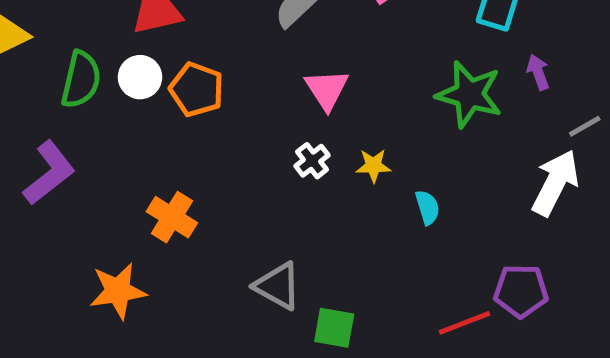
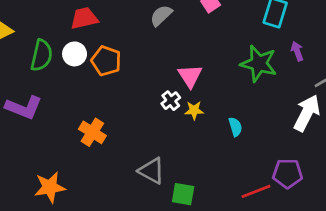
pink triangle: (327, 89) -> (190, 76), moved
yellow star: (373, 166) -> (194, 110), moved
purple L-shape: (49, 173) -> (24, 108), turned 60
orange star: (118, 291) -> (50, 187), moved

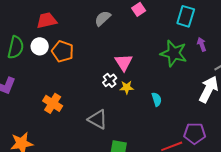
gray triangle: (151, 171) -> (98, 119), moved

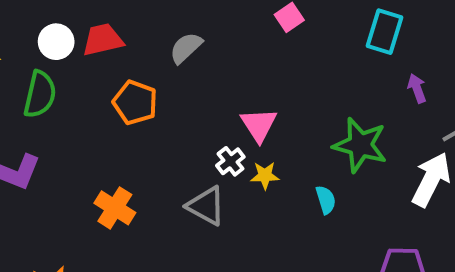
gray semicircle: (103, 18) -> (186, 48), moved
white circle: (40, 46) -> (56, 42), moved
green star: (174, 53) -> (360, 145), moved
gray triangle: (98, 119) -> (206, 206), moved

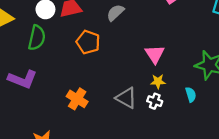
white cross: (230, 161) -> (155, 101), moved, turned -32

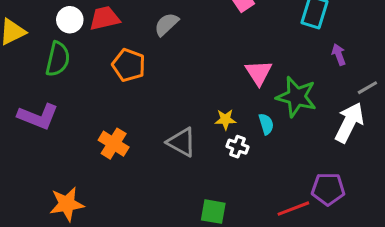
pink triangle: (155, 54) -> (259, 73), moved
cyan semicircle: (191, 95) -> (266, 124), moved
white cross: (155, 101) -> (237, 147), moved

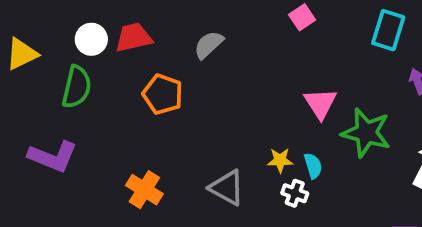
cyan semicircle: (266, 124) -> (313, 166), moved

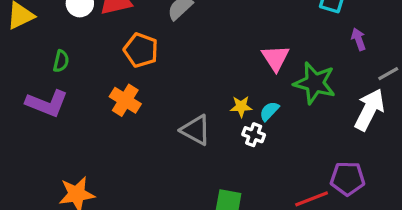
green semicircle: (77, 87) -> (61, 61), moved, size x0.6
cyan semicircle: (313, 166) -> (269, 111), turned -120
orange cross: (144, 190) -> (125, 100), moved

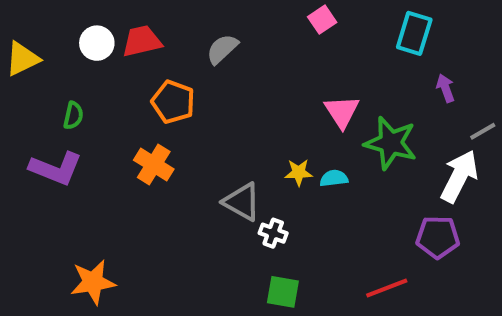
cyan semicircle: (269, 111) -> (334, 178), turned 40
white cross: (254, 135) -> (273, 233), moved
purple pentagon: (348, 179) -> (438, 237), moved

